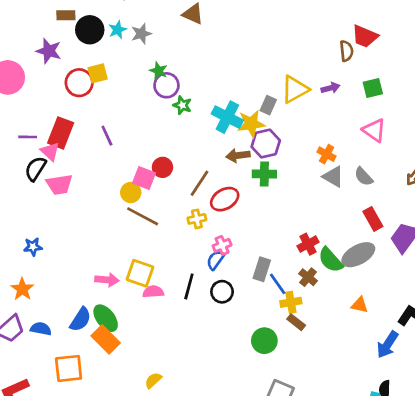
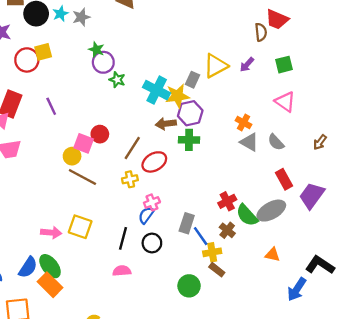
purple arrow: (331, 88) -> (247, 65), turned 147
pink semicircle: (153, 292) -> (122, 271), moved

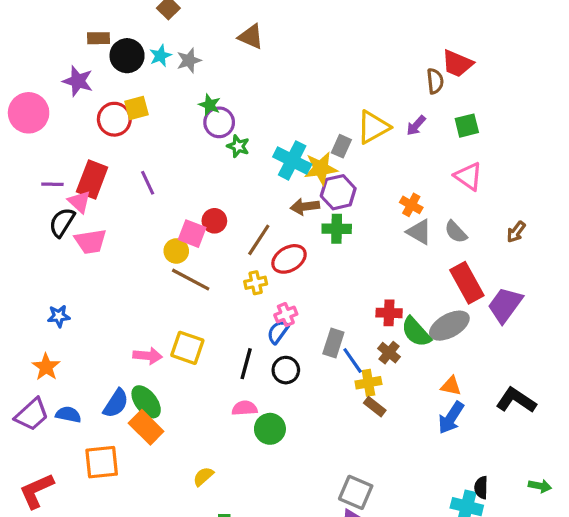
red rectangle: (284, 179) -> (467, 283), size x1.4
red cross: (227, 201) -> (389, 313), turned 30
green circle: (189, 286) -> (270, 429), moved
blue arrow: (297, 289) -> (451, 418), moved

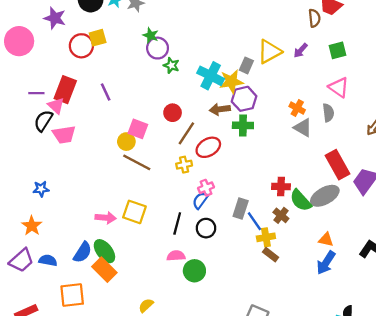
red circle: (214, 221) -> (173, 113), moved
gray semicircle: (456, 232) -> (328, 113), moved, turned -144

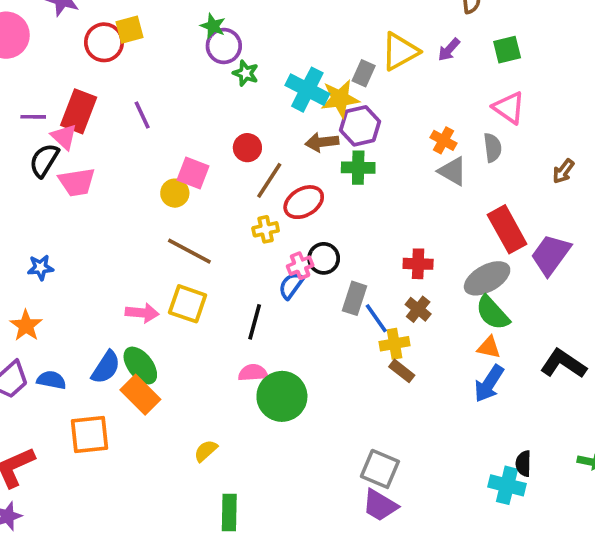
brown line: (137, 162) -> (189, 251), moved
green semicircle: (301, 200) -> (493, 313), moved
black circle: (206, 228) -> (324, 258), moved
green circle: (194, 271) -> (282, 396), size x1.4

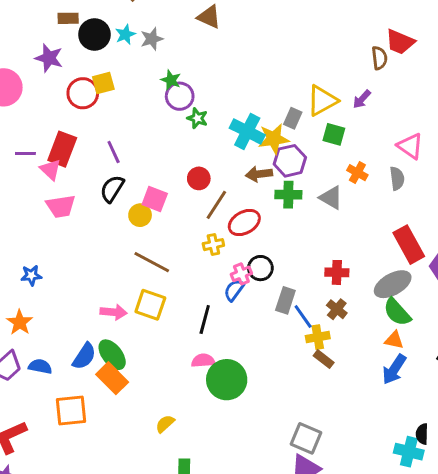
green square: (507, 50) -> (334, 134), moved, turned 30
black semicircle: (44, 160) -> (112, 189), moved
gray triangle: (453, 171) -> (331, 198), moved

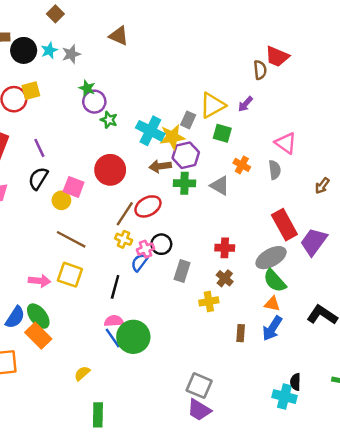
red circle: (199, 178) -> (110, 170), size x1.6
brown line: (216, 205) -> (125, 214), moved
yellow cross: (213, 245) -> (124, 239), moved, turned 35
blue line: (303, 317) -> (113, 338), moved
brown rectangle: (324, 359) -> (241, 333), moved, turned 56

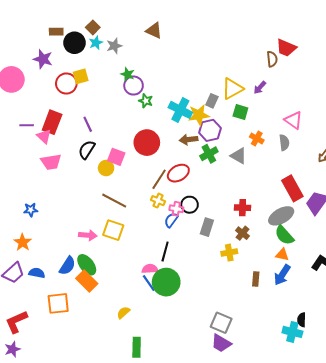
brown square: (55, 14) -> (93, 27), moved
green cross: (184, 183) -> (209, 154), turned -30
pink cross: (145, 249) -> (176, 209), turned 32
black line: (115, 287) -> (165, 252), moved

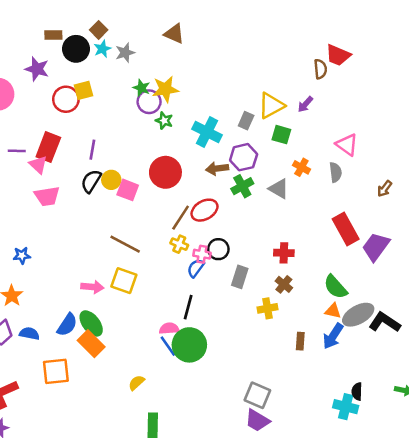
yellow star: (199, 115) -> (165, 89), moved
purple line: (88, 124) -> (92, 150), turned 35
yellow circle: (106, 168) -> (111, 180), moved
gray ellipse: (281, 216) -> (358, 315), moved

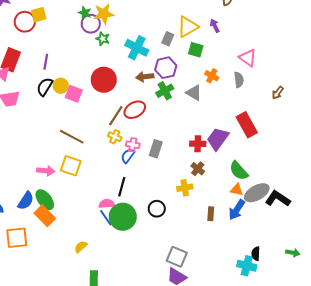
purple arrow: (305, 104) -> (215, 26), turned 112
purple trapezoid: (376, 247) -> (218, 139), moved
black circle: (218, 249) -> (157, 209), moved
gray rectangle: (240, 277) -> (156, 149), moved

